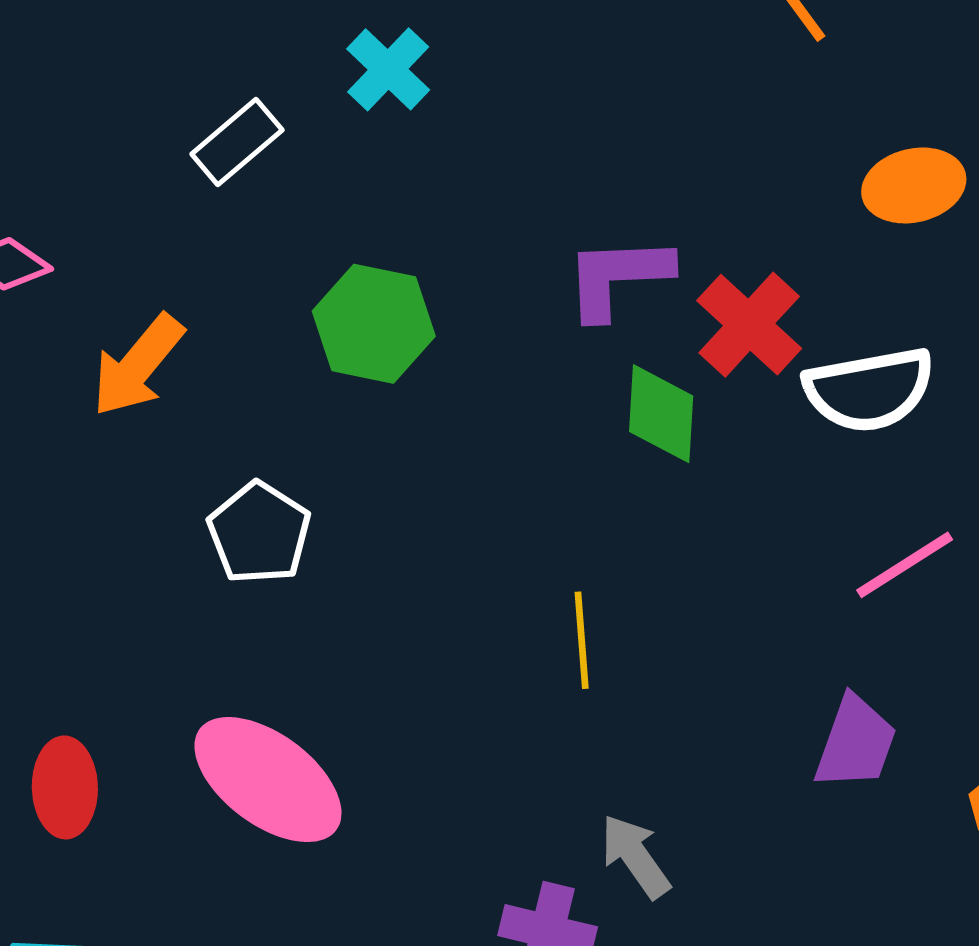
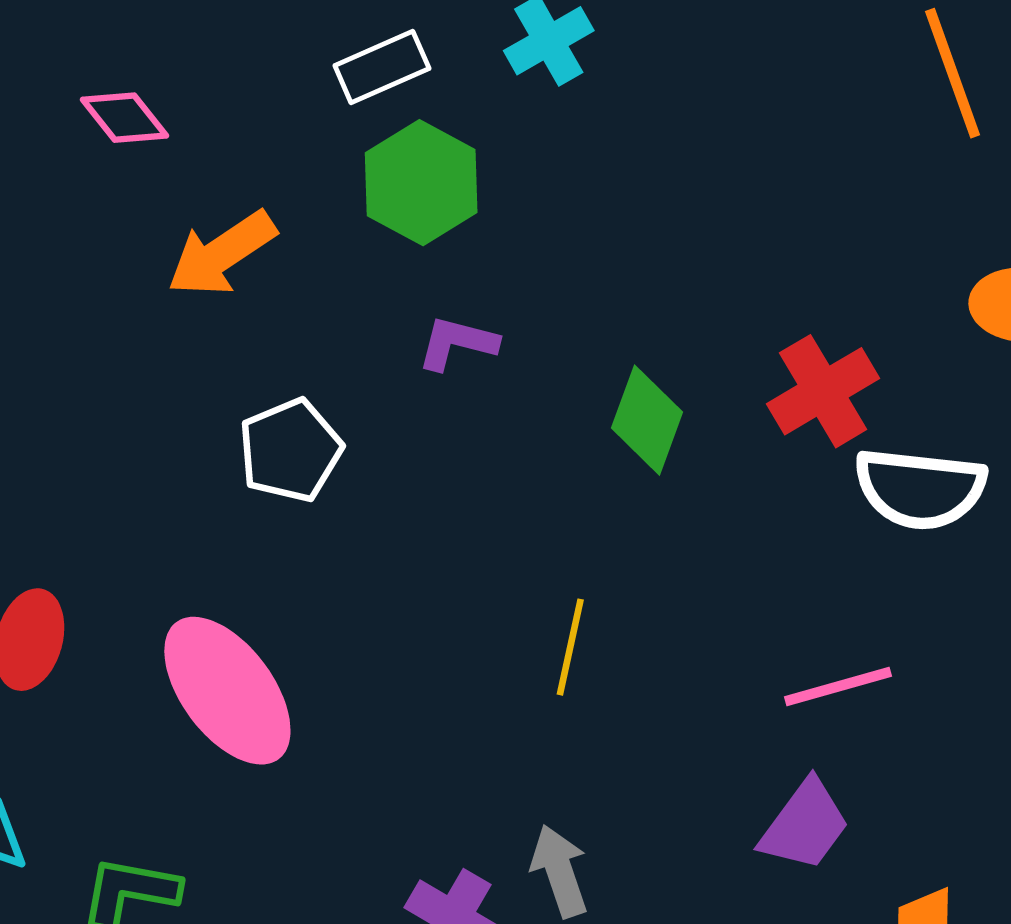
purple L-shape: (618, 277) -> (457, 343), moved, size x0.7
green hexagon: (374, 324) -> (421, 183), moved
green diamond: (661, 414) -> (647, 420), moved
pink line: (905, 565) -> (838, 687), moved

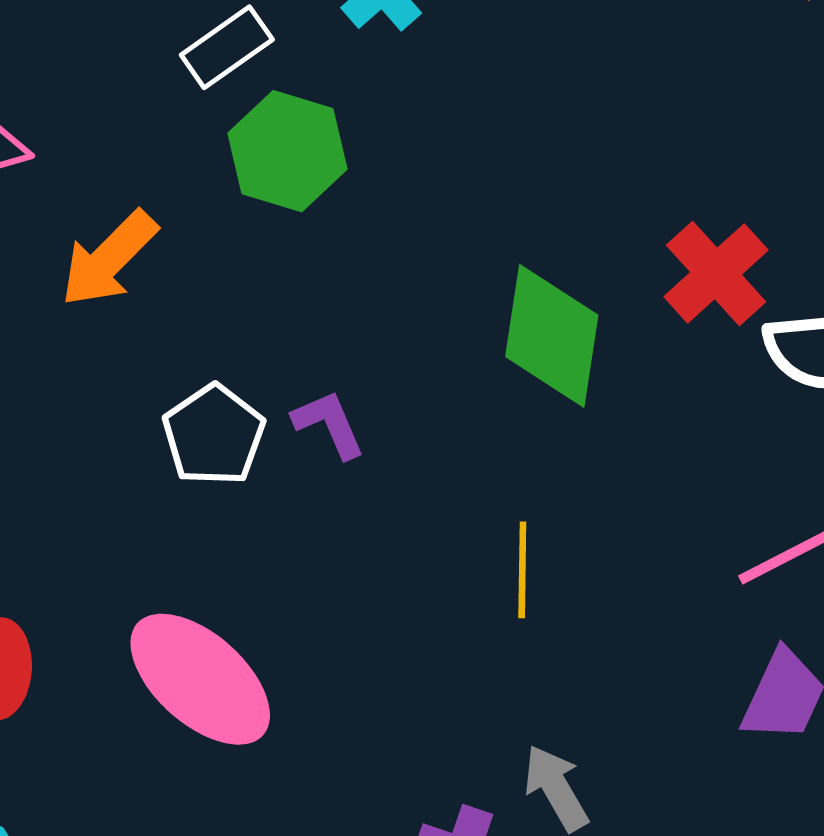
purple L-shape: (457, 343) -> (329, 424), moved, turned 64
green diamond: (647, 420) -> (552, 336), size x1.4

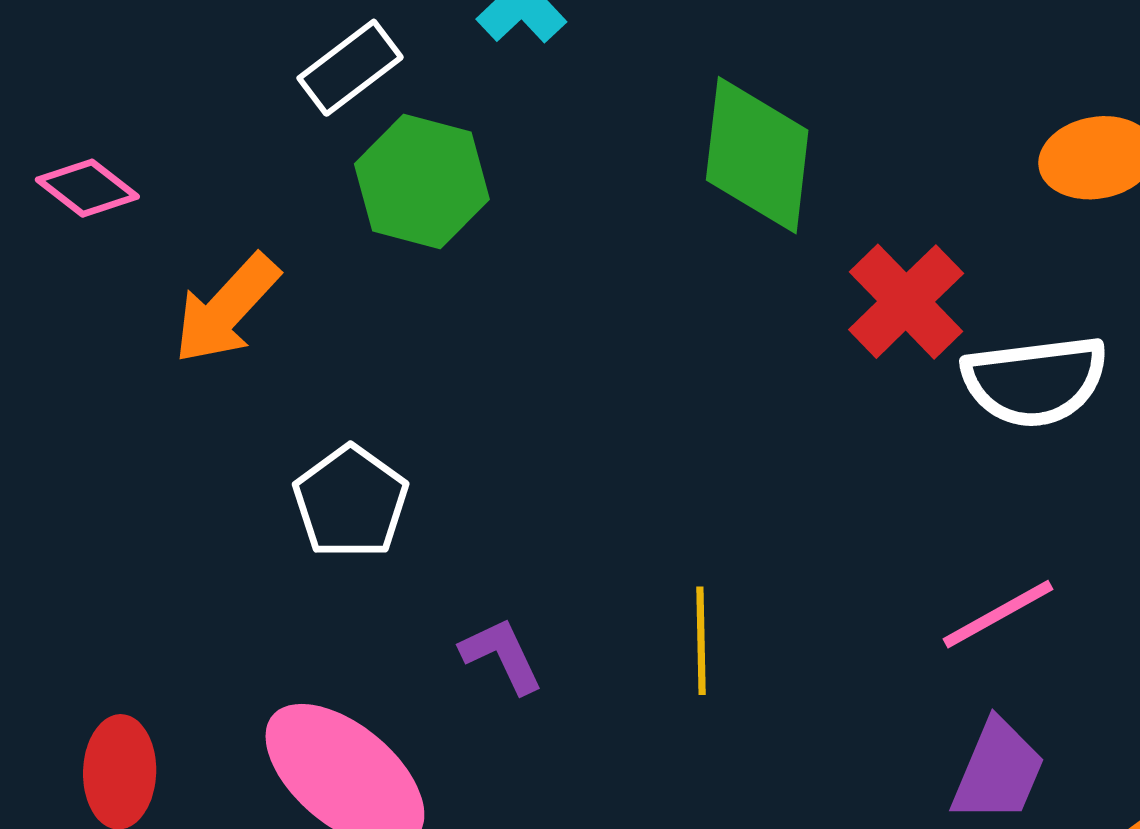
green diamond: (552, 336) -> (757, 155), moved
purple L-shape: (329, 424) -> (502, 655), moved

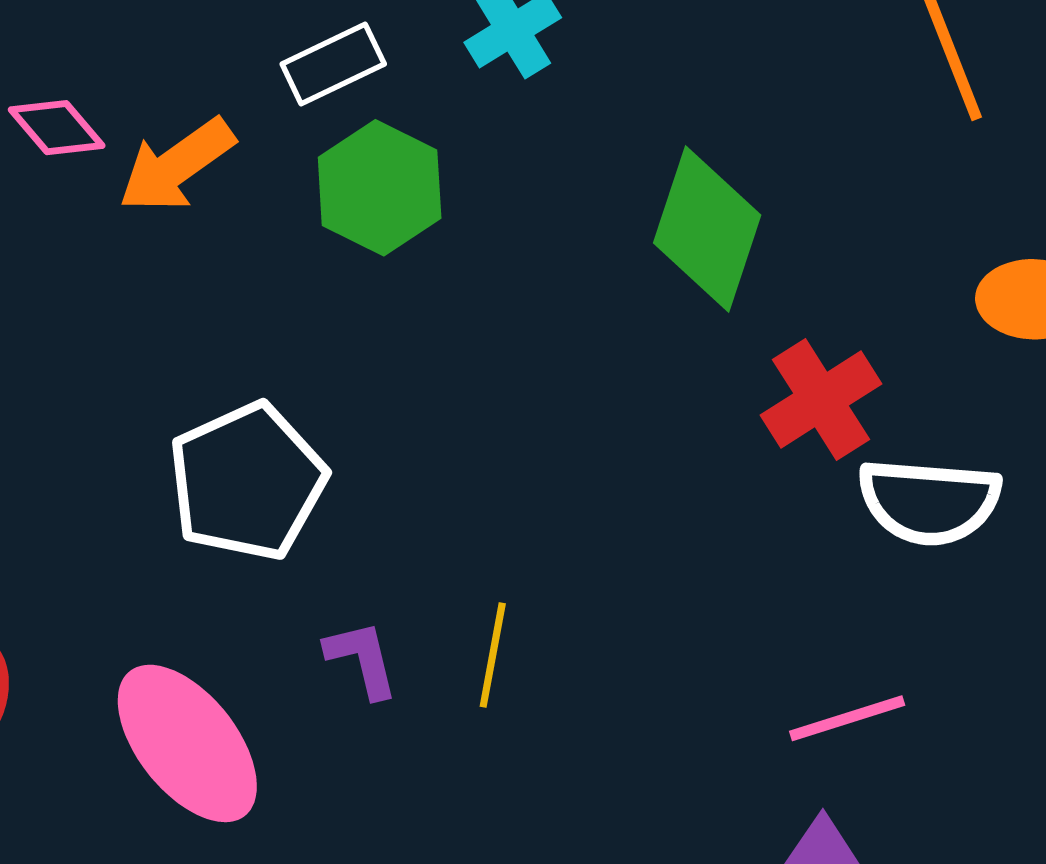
orange arrow: (226, 309) -> (176, 165), moved
white pentagon: (351, 502) -> (247, 482), size x1.4
yellow line: (701, 641) -> (493, 655), moved

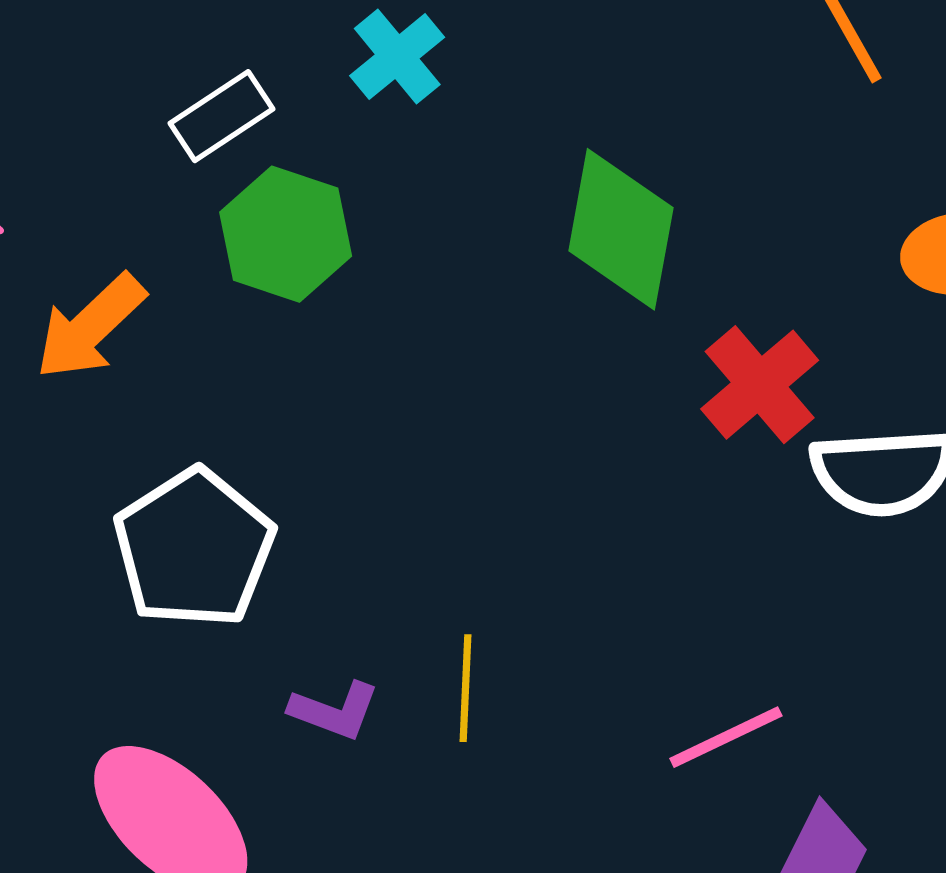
orange arrow: (176, 165) -> (90, 327), moved
purple L-shape: (362, 659) -> (334, 711), turned 132
pink line: (847, 718) -> (726, 737), moved

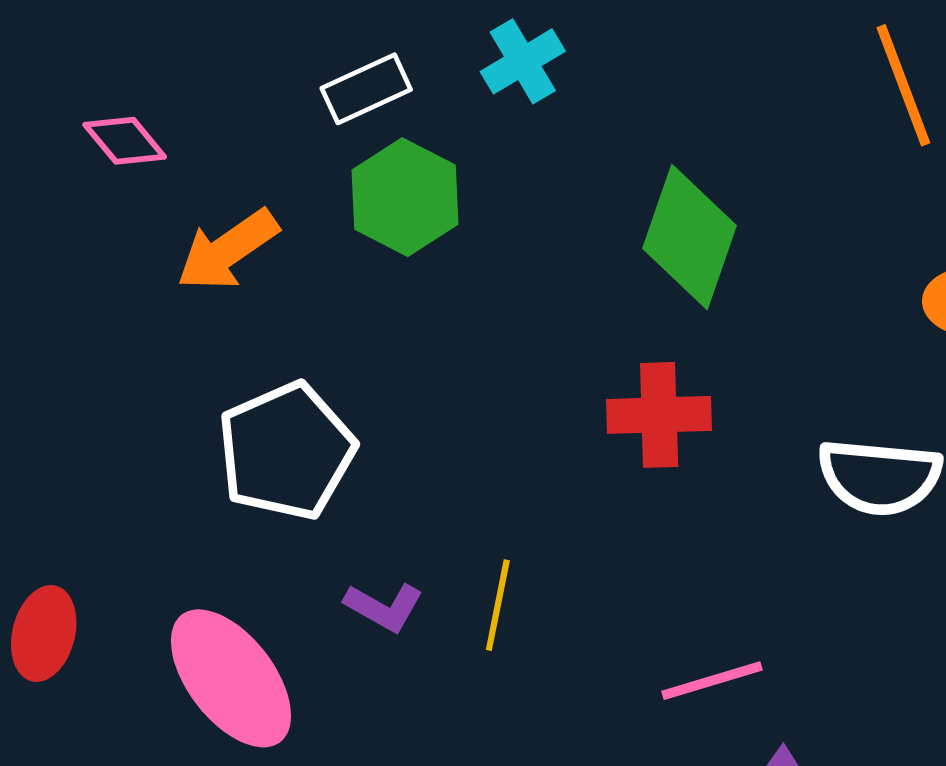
red cross: (760, 385) -> (659, 415), moved, turned 30

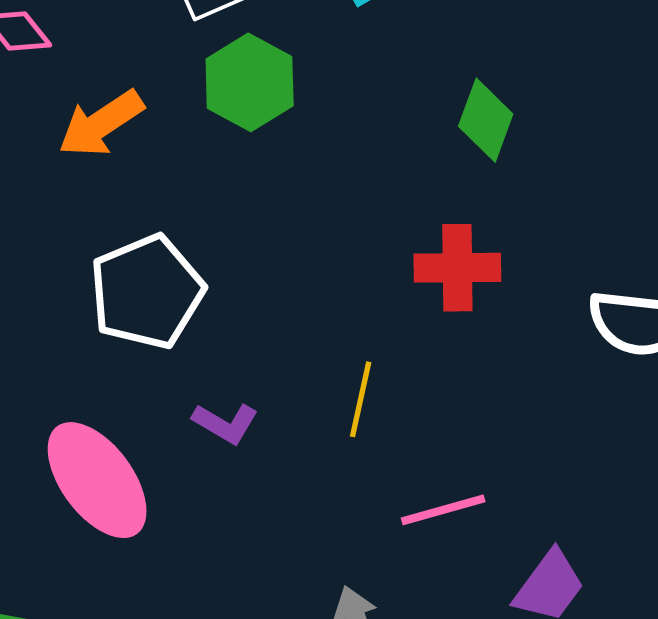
green diamond: (690, 237) -> (486, 120), size x0.7
yellow line: (498, 605) -> (361, 399), moved
pink line: (712, 681) -> (443, 510), moved

